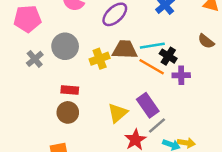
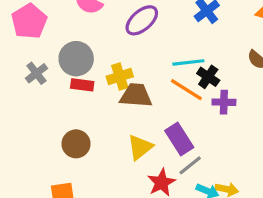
pink pentagon: (27, 19) -> (29, 21), turned -30
brown trapezoid: (125, 50) -> (136, 95), moved
red rectangle: (70, 90) -> (82, 85), moved

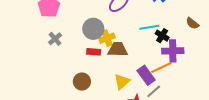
gray circle: (76, 59) -> (93, 29), moved
red rectangle: (82, 85) -> (94, 52), moved
orange line: (186, 90) -> (161, 68), moved, turned -55
purple cross: (224, 102) -> (173, 51), size x1.5

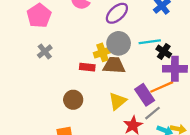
gray circle: (93, 29) -> (119, 43), moved

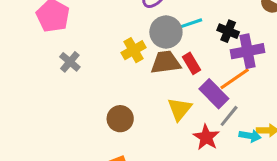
cyan line: (150, 42) -> (188, 24), moved
yellow cross: (102, 52) -> (134, 50), moved
red rectangle: (87, 67) -> (192, 63), moved, turned 64

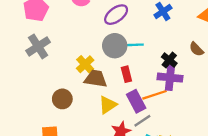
black cross: (228, 31) -> (169, 60), moved
yellow cross: (134, 50) -> (85, 64), moved, turned -30
gray cross: (70, 62) -> (38, 46), size x1.5
brown trapezoid: (166, 62) -> (96, 79), moved

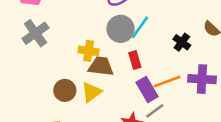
cyan line: (132, 45) -> (140, 27), turned -50
yellow cross: (85, 64) -> (89, 51), turned -36
purple cross: (170, 78) -> (202, 79), moved
yellow triangle: (108, 105) -> (92, 92), moved

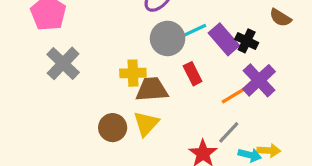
cyan line: (140, 27) -> (191, 32), turned 40
purple cross: (202, 79) -> (259, 80), moved, turned -36
purple rectangle: (147, 90) -> (224, 39), moved

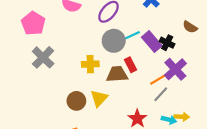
brown trapezoid: (152, 89) -> (117, 74), moved
gray line: (229, 132) -> (161, 94), moved

